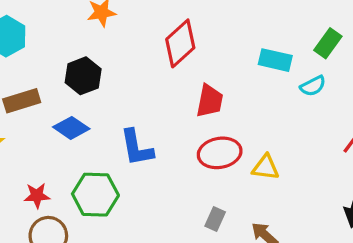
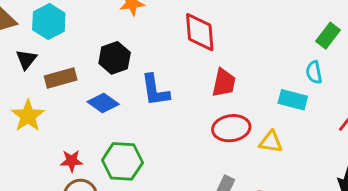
red diamond: (180, 43) -> (200, 32), turned -54
cyan rectangle: (275, 60) -> (293, 100), moved
cyan semicircle: (313, 86) -> (314, 72), turned 105
blue L-shape: (137, 148) -> (155, 90), moved

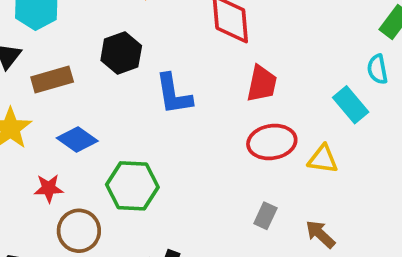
cyan rectangle: (293, 100) -> (351, 105), turned 36
blue diamond: (103, 103) -> (77, 139), moved
red star: (72, 161) -> (49, 188), moved

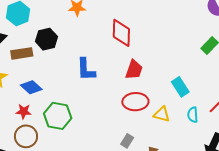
black hexagon: (121, 53) -> (46, 39), moved
cyan semicircle: (377, 69) -> (193, 115), moved
red star: (49, 188) -> (24, 111), moved

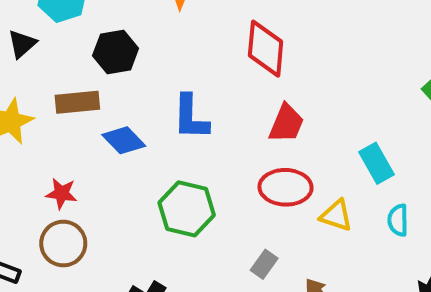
brown rectangle: (22, 53) -> (77, 102), moved
blue diamond: (31, 87) -> (124, 140), moved
green hexagon: (58, 116) -> (187, 209), moved

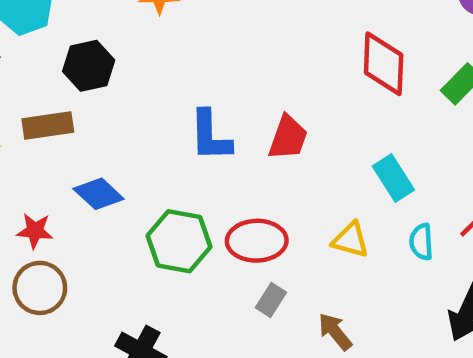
red diamond: (266, 49) -> (384, 64), moved
blue L-shape: (191, 117) -> (210, 136), moved
blue diamond: (124, 140) -> (99, 194), moved
red ellipse: (286, 187) -> (257, 241), moved

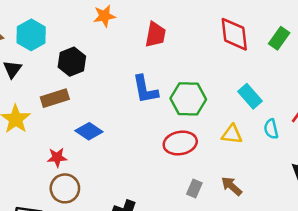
red trapezoid: (288, 138) -> (155, 35), moved
green hexagon: (179, 241) -> (188, 99), moved
gray rectangle: (271, 300) -> (194, 189), moved

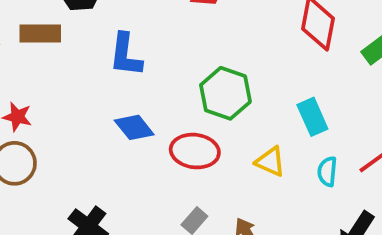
blue L-shape: (145, 89) -> (126, 55), moved
blue diamond: (89, 131) -> (134, 127), moved

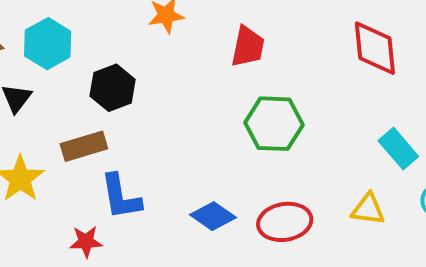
blue L-shape: (126, 55) -> (121, 197), moved
green hexagon: (225, 93) -> (274, 124), moved

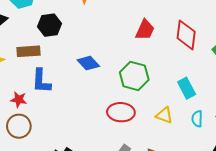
red trapezoid: (248, 47) -> (145, 30), moved
green hexagon: (274, 124) -> (134, 76), moved
blue diamond: (213, 216) -> (88, 63), moved

